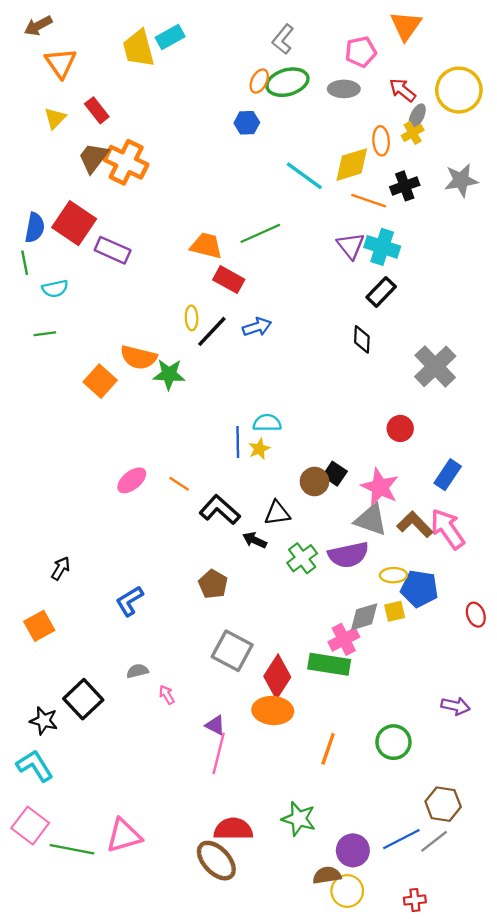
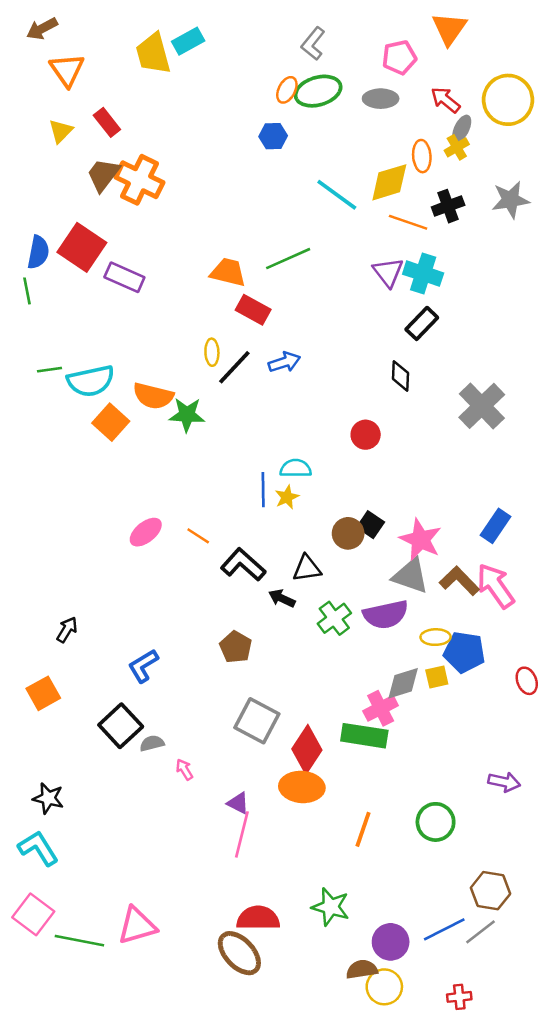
cyan semicircle: (55, 289) -> (91, 381), moved, size x1.6
red circle: (400, 428) -> (366, 435), moved
black square: (83, 699) -> (121, 726), moved

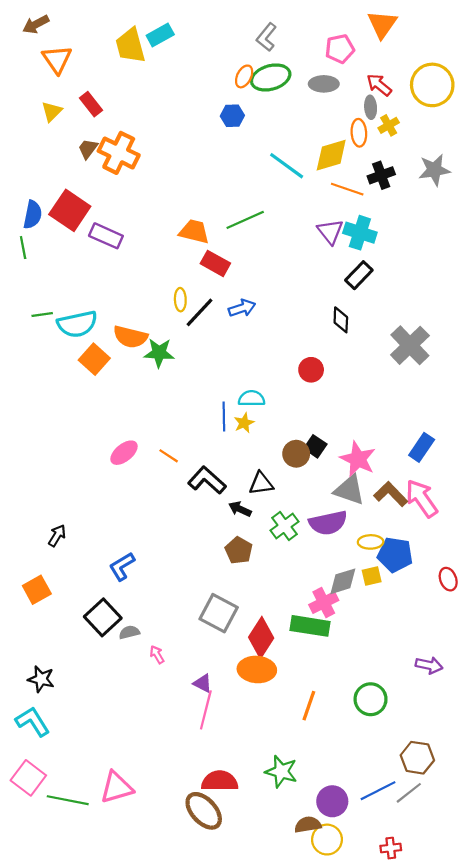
gray ellipse: (462, 129) -> (371, 107), moved, turned -30
brown trapezoid: (103, 175) -> (88, 149), size x0.7
brown pentagon: (236, 647) -> (239, 550), moved

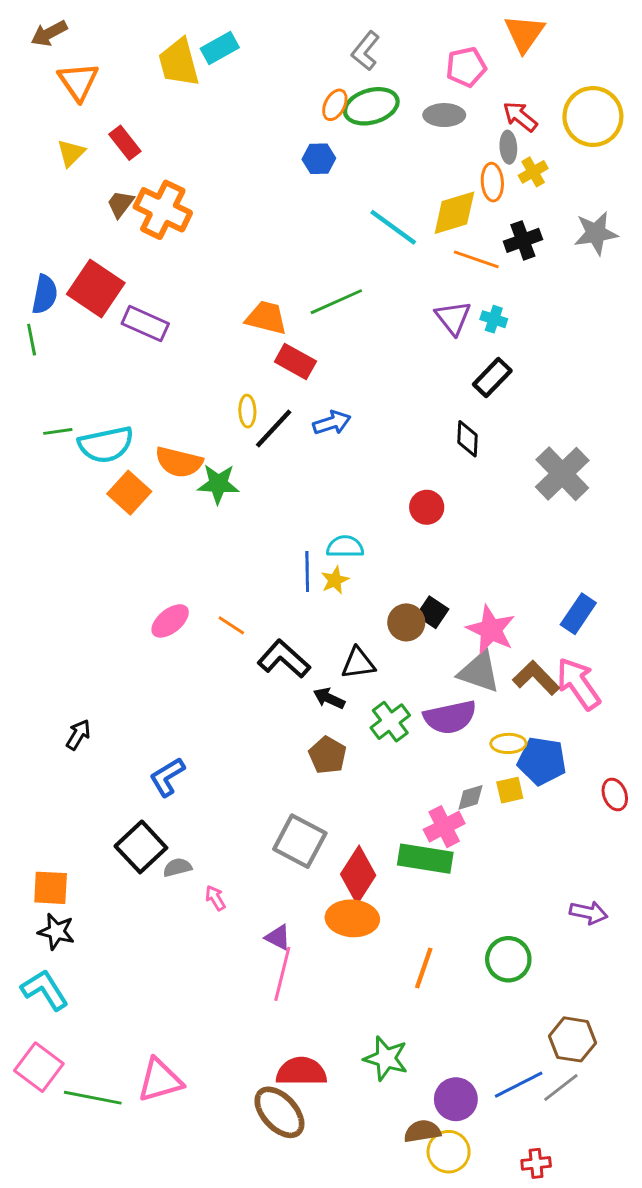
cyan cross: (360, 233) -> (494, 319), size x0.6
gray diamond: (343, 581) -> (470, 797), size x0.7
orange square: (37, 590) -> (51, 888), moved, turned 32

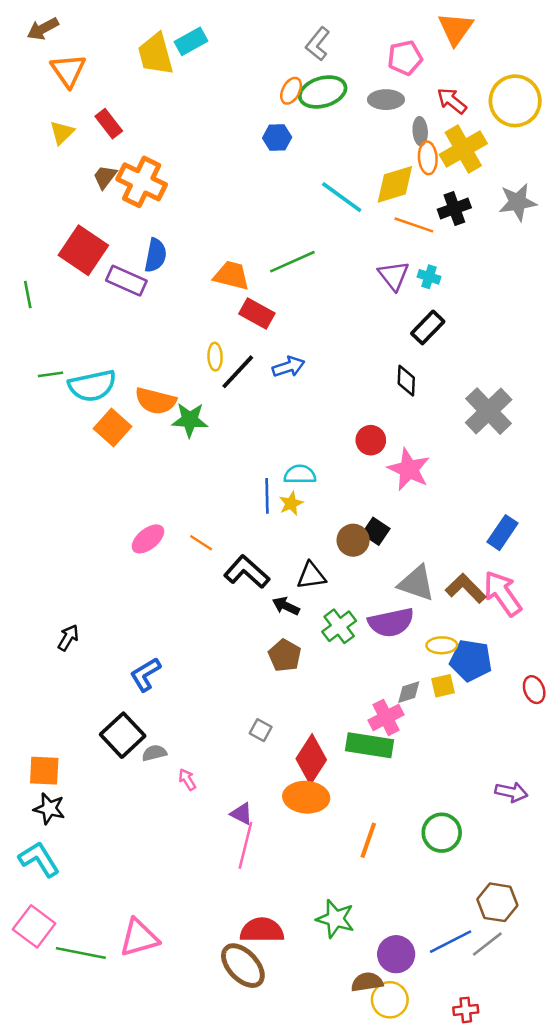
gray ellipse: (508, 147) -> (420, 131), moved
yellow cross: (533, 172) -> (463, 149), size x1.8
blue semicircle: (45, 294) -> (156, 255), moved
pink star: (491, 630) -> (409, 469), moved
gray square: (300, 841) -> (261, 730), size x0.5

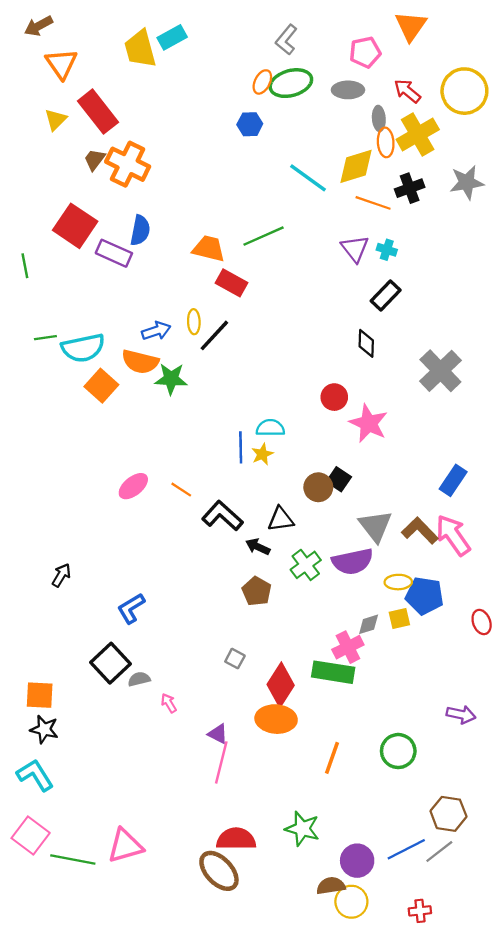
red rectangle: (109, 124) -> (98, 112), size x1.6
blue arrow: (288, 367) -> (156, 331), moved
gray triangle: (416, 583) -> (375, 526), turned 33

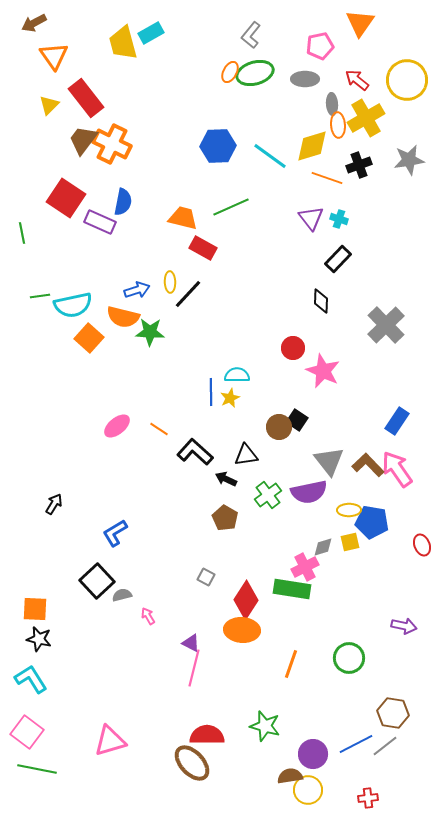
blue hexagon: (250, 124) -> (218, 146), moved, size x1.6
brown trapezoid: (95, 160) -> (83, 140), size x1.5
green line: (73, 859) -> (37, 769), moved

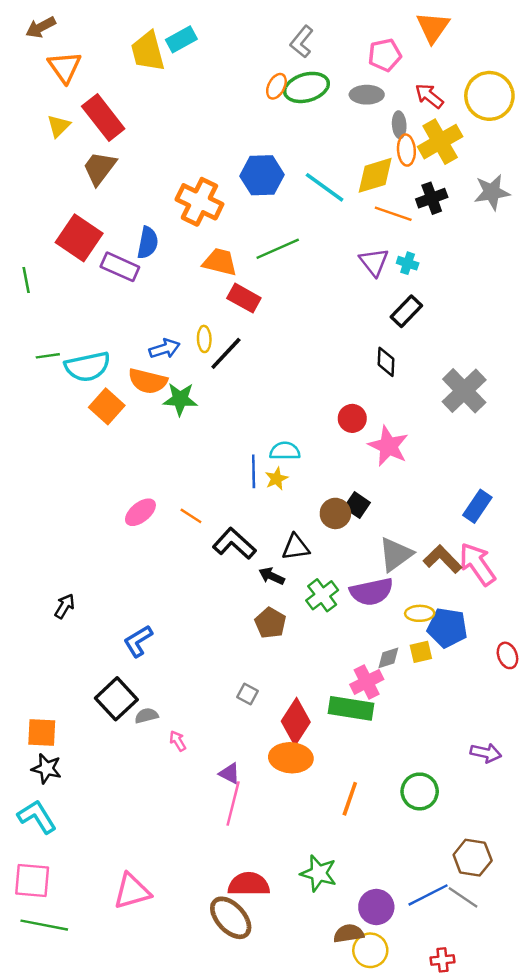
orange cross: (112, 144) -> (199, 202), moved
gray triangle: (329, 461) -> (396, 554), turned 32
pink square: (27, 732) -> (32, 881), turned -32
gray line: (385, 746) -> (463, 897), turned 72

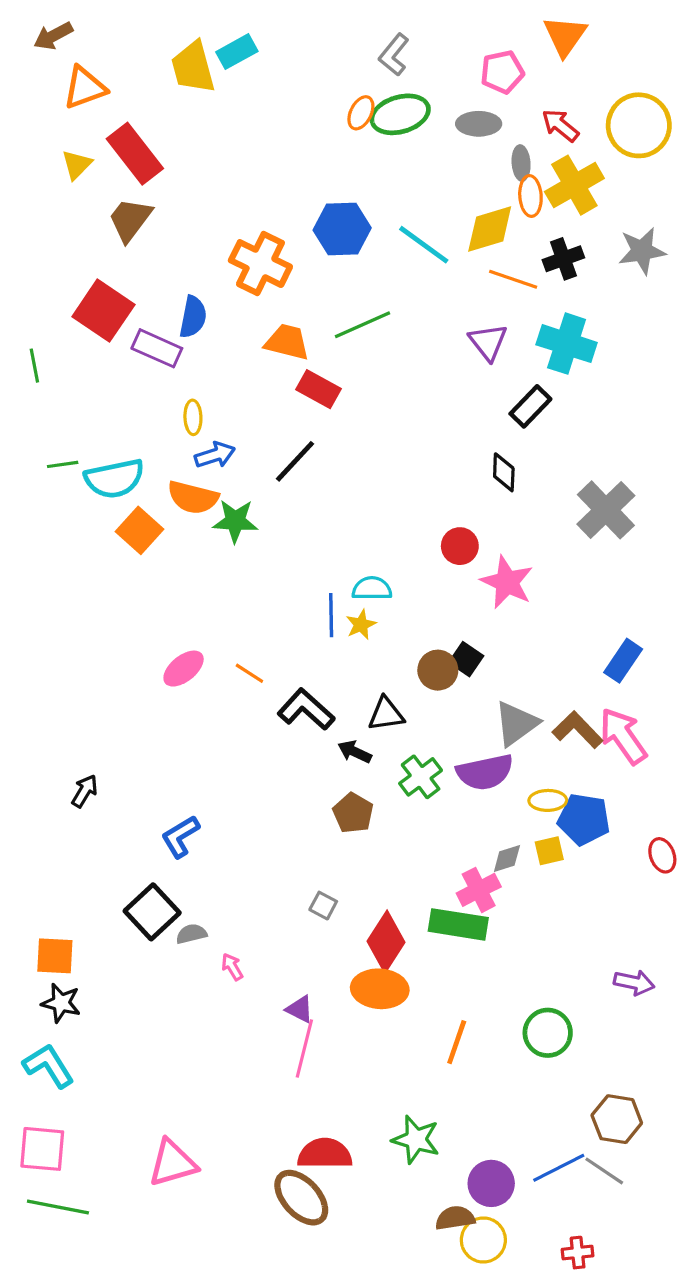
orange triangle: (65, 67) -> (85, 88), turned 45
cyan cross: (408, 263) -> (567, 344), moved, size x2.0
yellow ellipse: (204, 339) -> (193, 417), moved

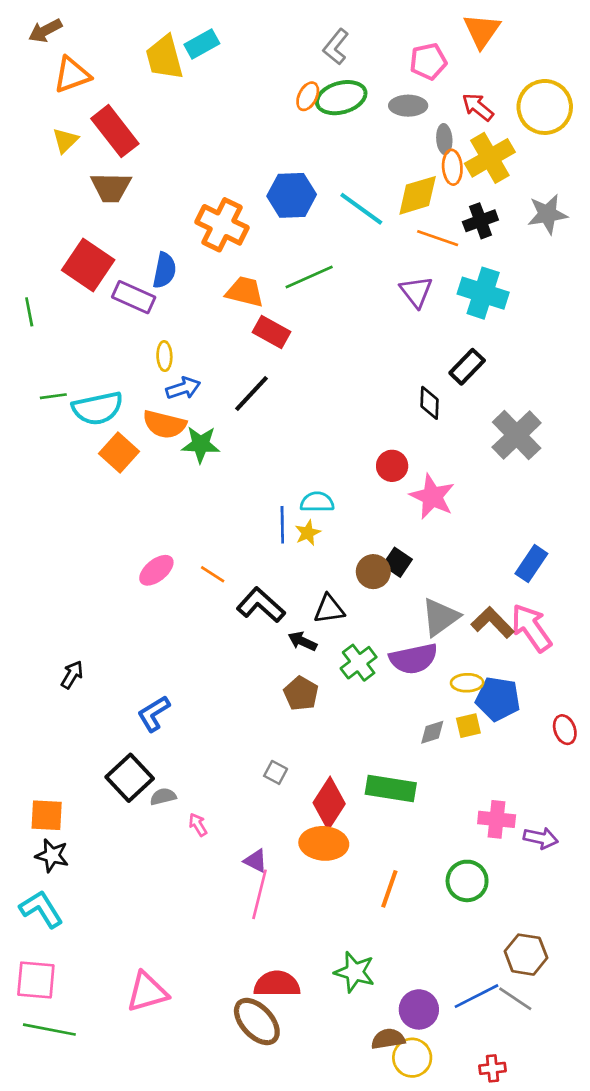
brown trapezoid: (130, 220) -> (111, 187), turned -126
black rectangle: (530, 406) -> (467, 367), moved
pink cross: (479, 890) -> (497, 819), moved, turned 33

